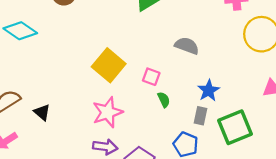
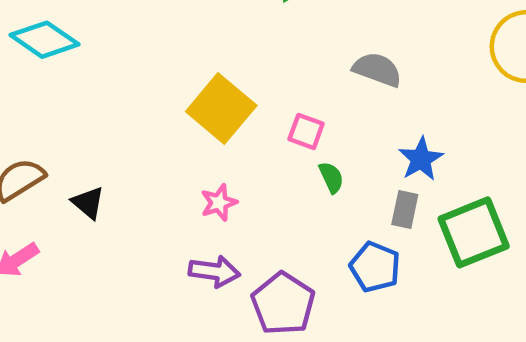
pink star: (108, 112) -> (219, 203), size x0.6

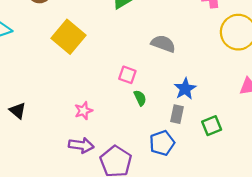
yellow square: (221, 109) -> (68, 37), moved
green square: (474, 232) -> (212, 126), size x0.6
blue pentagon: (375, 267) -> (162, 143), turned 30

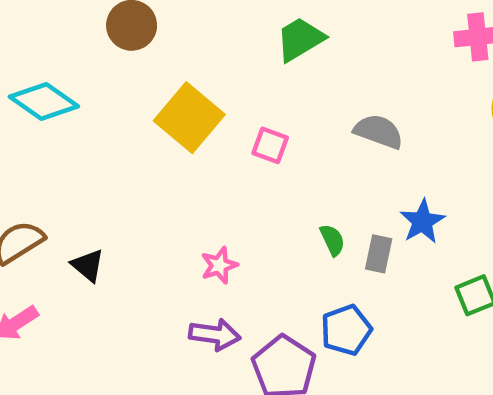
pink square: (127, 75) -> (270, 145), moved
gray rectangle: (177, 114) -> (379, 254), moved
blue pentagon: (162, 143) -> (346, 330), moved

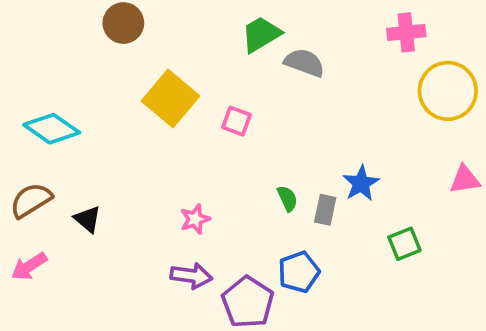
cyan diamond: (44, 101) -> (52, 129), moved
gray semicircle: (379, 131) -> (304, 63), moved

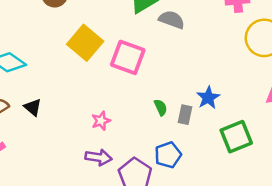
pink square: (237, 121) -> (128, 57), size x1.8
black triangle: (88, 219) -> (33, 107), moved
green square: (404, 244) -> (236, 137), size x1.5

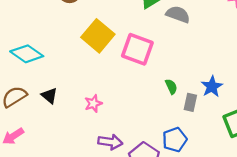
green semicircle: (161, 107) -> (171, 87), moved
pink star: (101, 121) -> (93, 104), moved

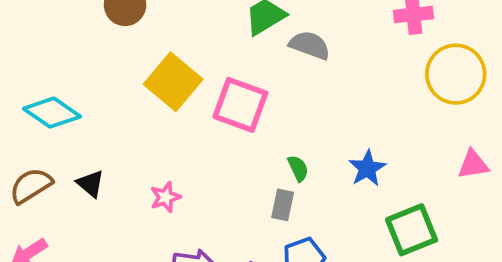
gray rectangle: (190, 102) -> (283, 205), moved

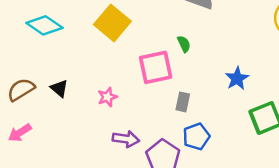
pink square: (240, 105) -> (156, 67), moved, turned -32
cyan diamond: (52, 113) -> (44, 25), moved
green semicircle: (298, 168) -> (184, 44), moved

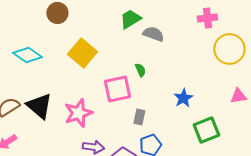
black triangle: (59, 88) -> (39, 106), size x1.8
pink star: (107, 97) -> (78, 113), size x1.8

